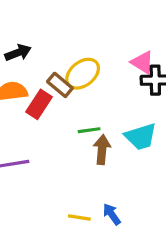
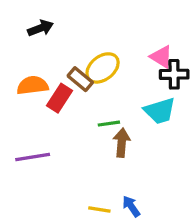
black arrow: (18, 53) -> (40, 28), moved
cyan trapezoid: (141, 137) -> (160, 111), moved

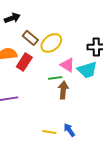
pink triangle: (161, 57) -> (67, 65), moved
brown rectangle: (80, 79) -> (30, 38), moved

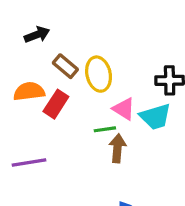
yellow ellipse: (51, 43) -> (99, 74), turned -65

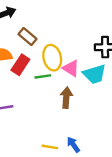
yellow ellipse: (99, 74) -> (52, 58), moved
green line: (105, 129) -> (43, 76), moved

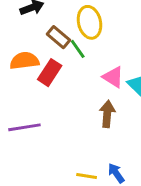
yellow ellipse: (52, 58) -> (89, 22), moved
green line: (43, 76) -> (78, 49), moved, turned 63

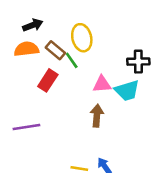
orange semicircle: (24, 61) -> (26, 49), moved
pink triangle: (113, 77) -> (102, 84), turned -36

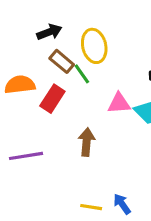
black arrow: (33, 25) -> (49, 32), moved
orange semicircle: (26, 49) -> (20, 85), moved
brown arrow: (97, 116) -> (86, 142), moved

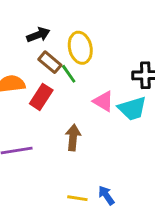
pink triangle: (119, 103) -> (103, 101), turned 35

